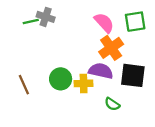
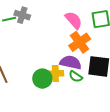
green circle: (61, 79) -> (42, 79), moved
green semicircle: (112, 104) -> (76, 77), moved

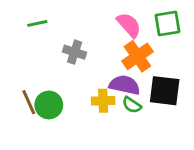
gray cross: (22, 15) -> (75, 52), moved
green circle: (42, 79) -> (49, 105), moved

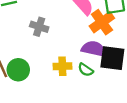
orange cross: (137, 56) -> (102, 22), moved
purple semicircle: (125, 85) -> (94, 49), moved

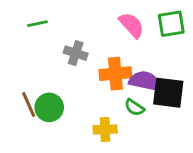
orange cross: (102, 22) -> (115, 74), moved, turned 30
yellow cross: (62, 66) -> (105, 129), moved

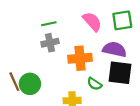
green line: (37, 24) -> (49, 24), moved
gray cross: (76, 53) -> (50, 43), turned -30
purple semicircle: (145, 81) -> (114, 49), moved

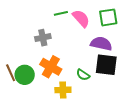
green line: (49, 24) -> (61, 13), moved
orange cross: (80, 58) -> (51, 67), moved, turned 35

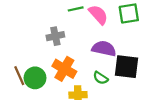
purple semicircle: (101, 44) -> (104, 49), moved

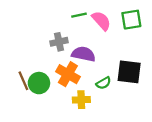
purple semicircle: (104, 49) -> (84, 54), moved
green semicircle: (101, 78) -> (104, 83), turned -64

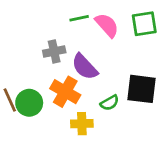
purple semicircle: (84, 54) -> (85, 67), turned -145

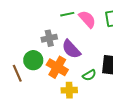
green circle: (29, 103) -> (33, 60), moved

